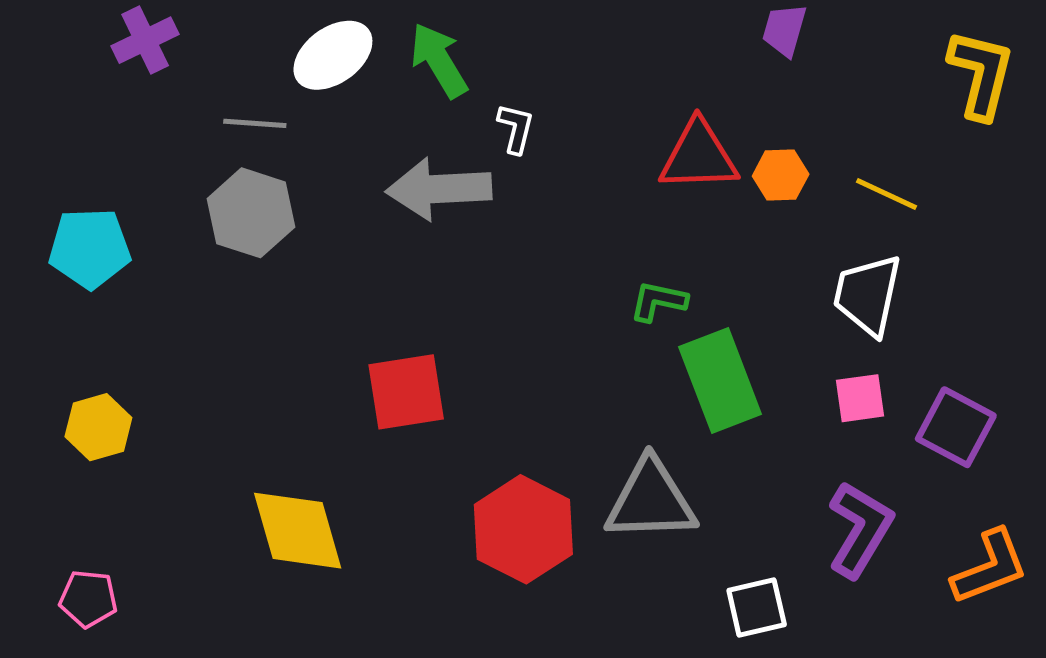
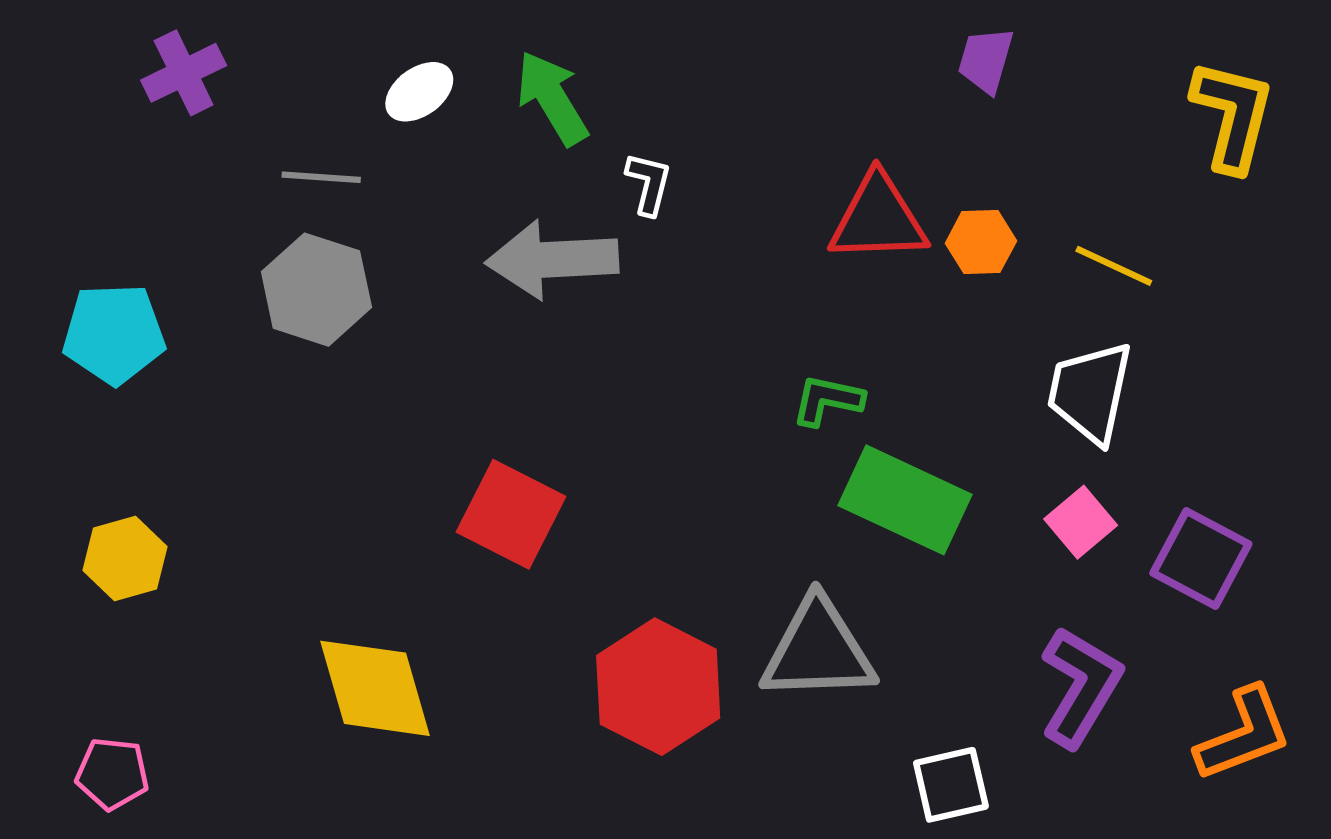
white ellipse: (333, 55) -> (419, 92), size x0.7
green rectangle: (720, 381) -> (905, 500), turned -44
red square: (406, 392) -> (511, 514), turned 36
pink square: (860, 398) -> (1081, 522), turned -32

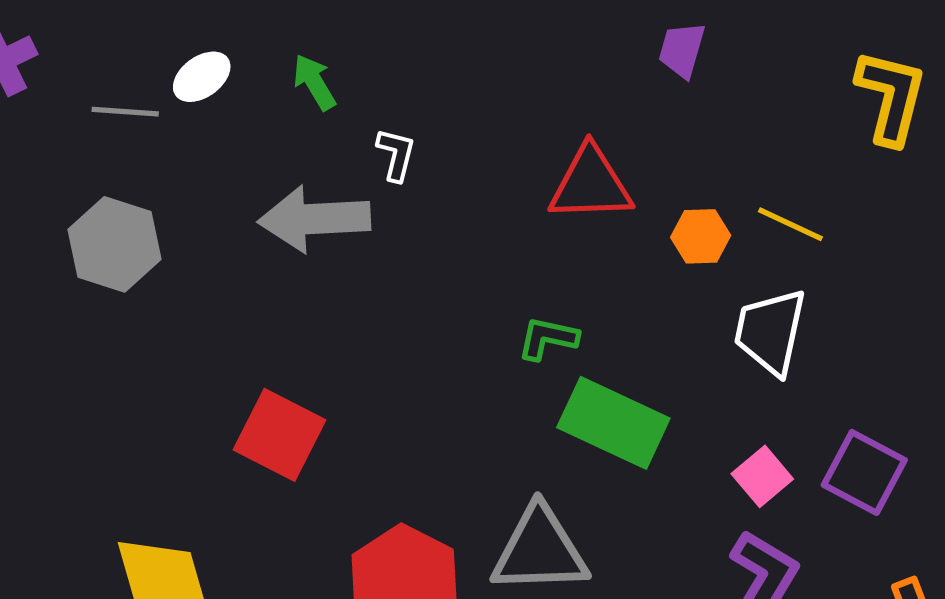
green arrow: (552, 98) -> (314, 82), size x0.7
gray line: (321, 177) -> (125, 112), moved
orange hexagon: (981, 242) -> (701, 236), moved
pink square: (1081, 522) -> (762, 476), moved

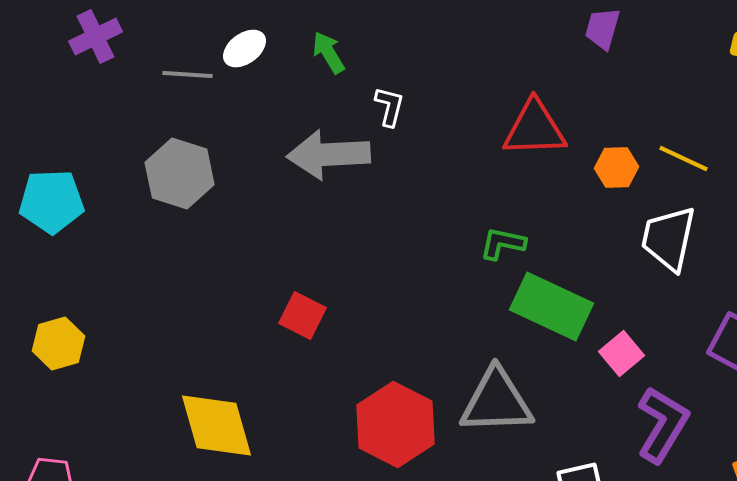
red square: (279, 435) -> (303, 316), size x0.7
pink square: (762, 476) -> (622, 354), moved

